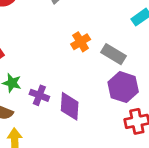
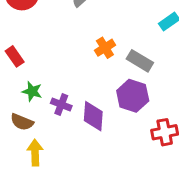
purple hexagon: (123, 87) -> (133, 96), moved

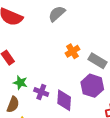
brown semicircle: (22, 122) -> (13, 104), turned -91

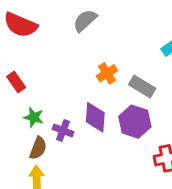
purple diamond: (64, 100) -> (95, 117), moved
brown semicircle: (13, 104) -> (38, 148), moved

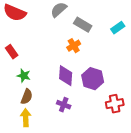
gray rectangle: (142, 86) -> (83, 25), moved
purple cross: (63, 130) -> (64, 105), moved

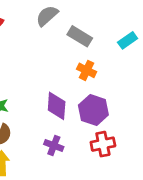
orange cross: (74, 46) -> (87, 70), moved, turned -32
red cross: (115, 104) -> (103, 144), moved

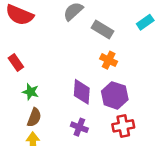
cyan rectangle: (128, 40) -> (145, 22), moved

